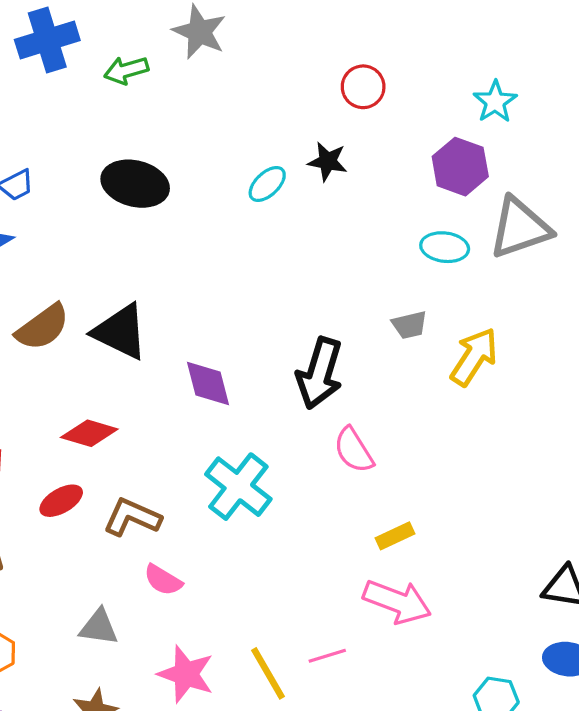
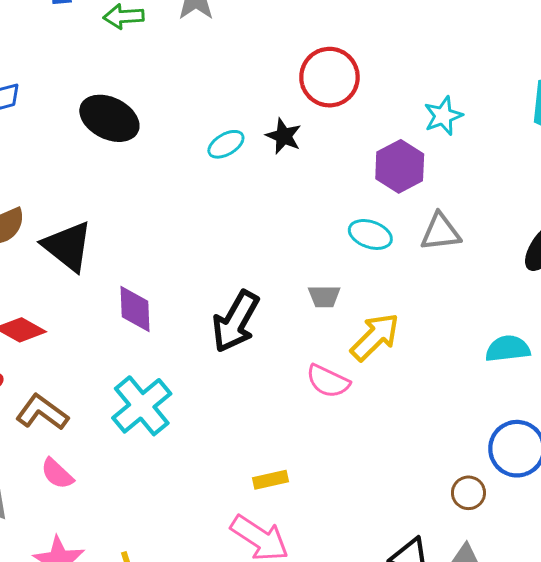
red circle: (363, 87) -> (329, 77), size x1.5
gray triangle: (520, 228) -> (440, 232), size x0.7
pink semicircle: (354, 450) -> (328, 381), moved, turned -45

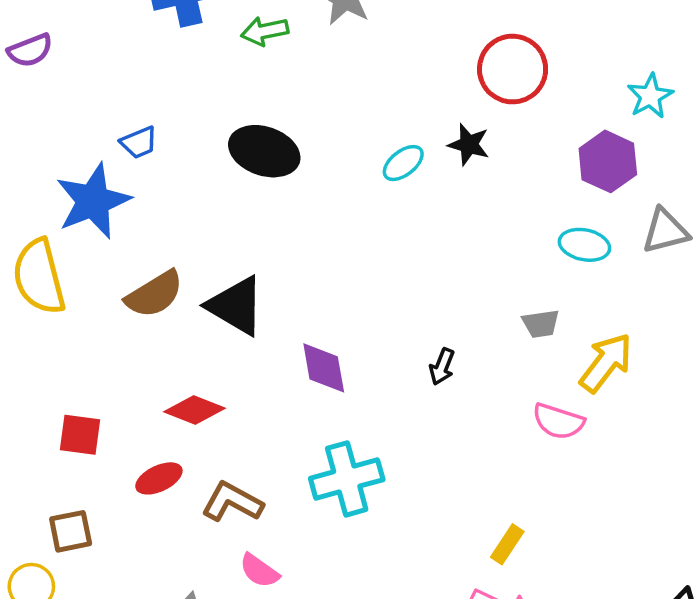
black arrow: (236, 322) -> (442, 367), size x0.5
cyan cross: (142, 406) -> (347, 479), turned 32
yellow rectangle: (270, 480) -> (507, 544), turned -36

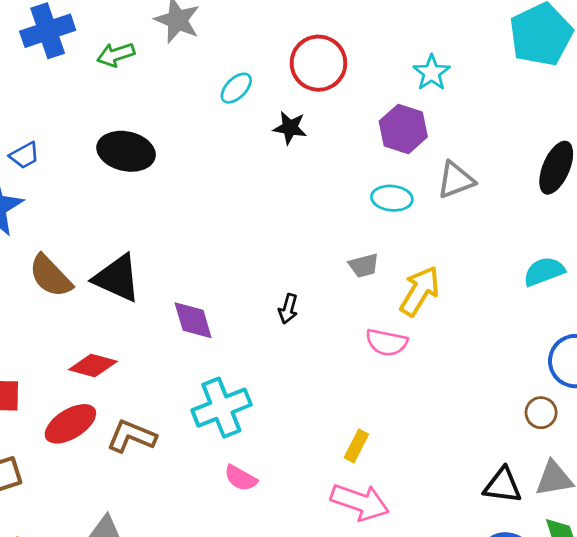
cyan ellipse: (403, 163) -> (236, 88), moved
brown semicircle: (154, 294) -> (50, 276), turned 84
red ellipse: (159, 478) -> (70, 424), size x1.4
pink semicircle: (259, 571) -> (241, 478), moved

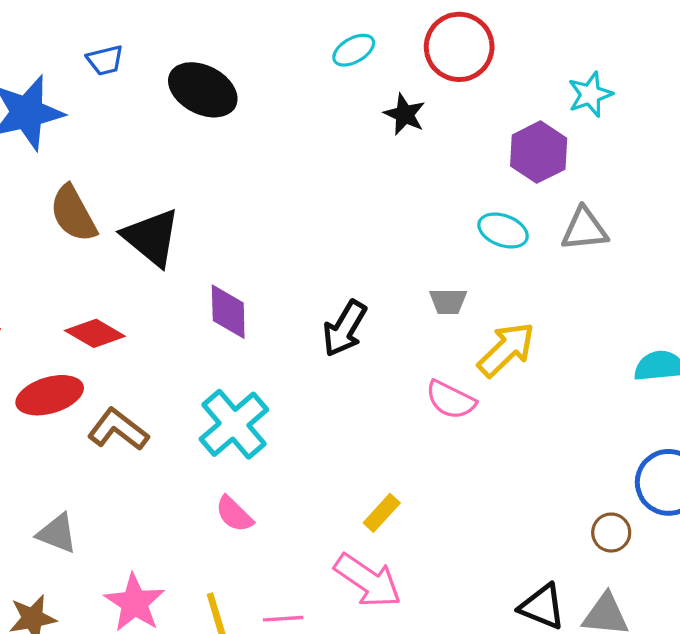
blue trapezoid: (24, 155) -> (105, 60), moved
black arrow: (288, 309) -> (345, 328), size x1.6
cyan cross: (221, 408) -> (234, 424), turned -34

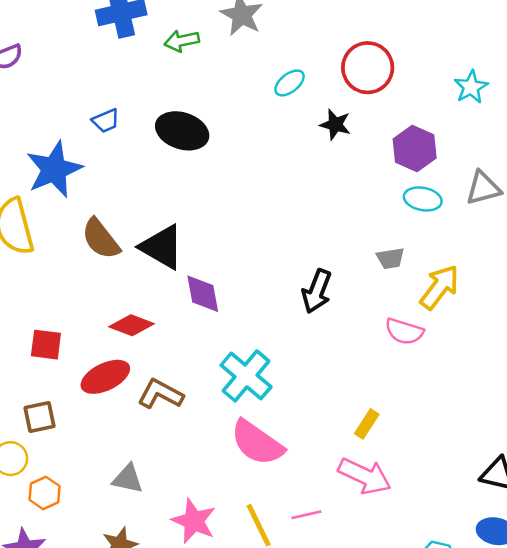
purple hexagon: (539, 152) -> (415, 149), moved
purple diamond: (228, 312) -> (203, 294), moved
pink semicircle: (234, 514) -> (257, 443), size x1.8

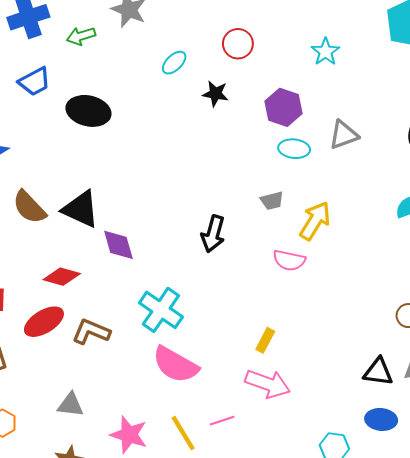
red circle: (368, 68) -> (238, 44), size x0.7
blue trapezoid: (106, 121) -> (35, 82), moved, size x1.4

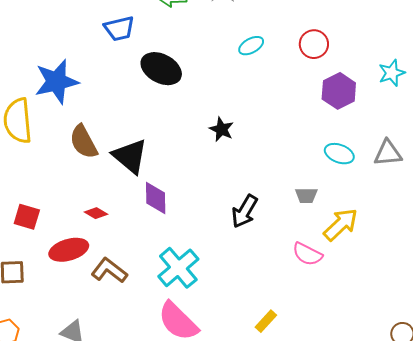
black star: (215, 94) -> (221, 129), moved
purple hexagon: (283, 107) -> (339, 91), moved
red diamond: (62, 277) -> (96, 213), size x0.7

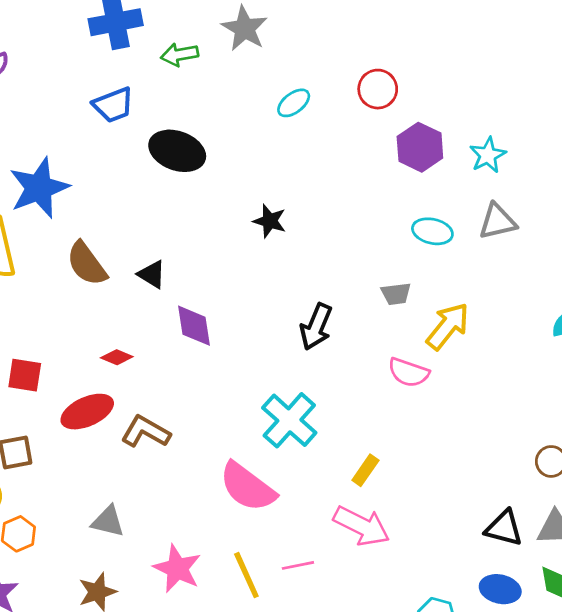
cyan star: (392, 73) -> (488, 155), moved
black triangle: (130, 156) -> (152, 274), size x0.6
cyan cross: (178, 268) -> (289, 420), moved

